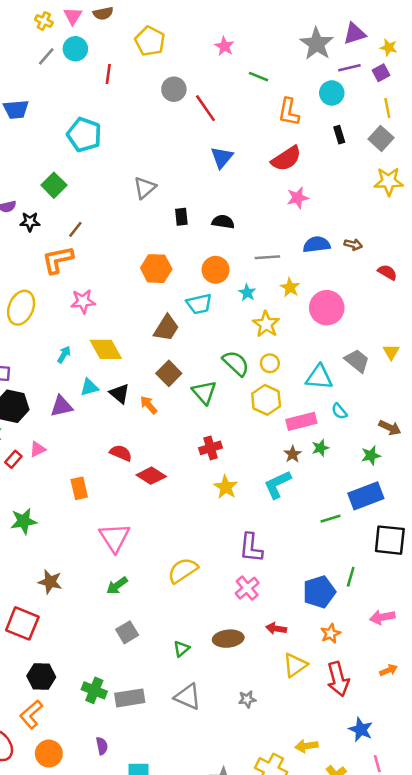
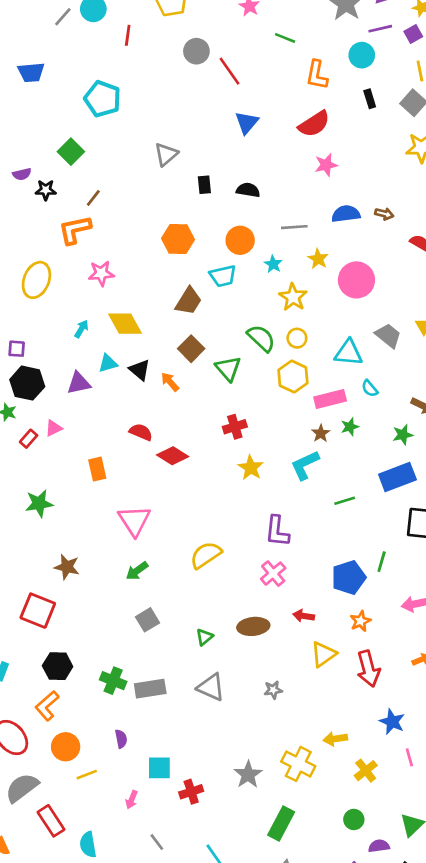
green line: (330, 519) -> (345, 501), moved

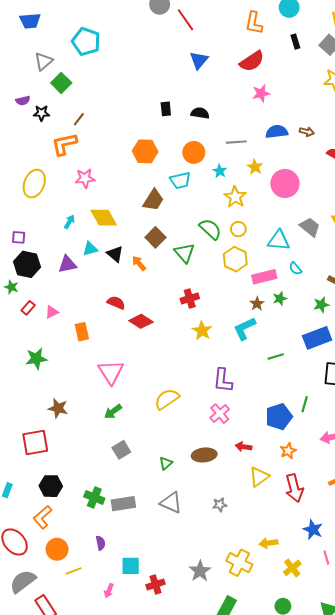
gray triangle: (166, 154) -> (44, 61), moved
pink triangle: (54, 428) -> (52, 312), moved
red square: (38, 611) -> (35, 443), turned -32

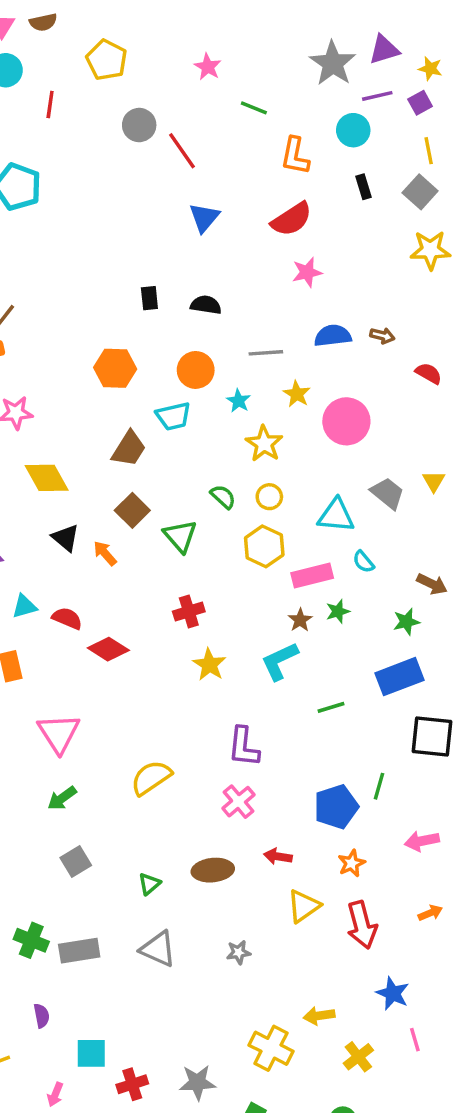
green semicircle: (210, 229) -> (223, 497), size x0.7
cyan triangle: (90, 249) -> (24, 606), moved
gray star: (200, 571) -> (197, 1082), moved, turned 30

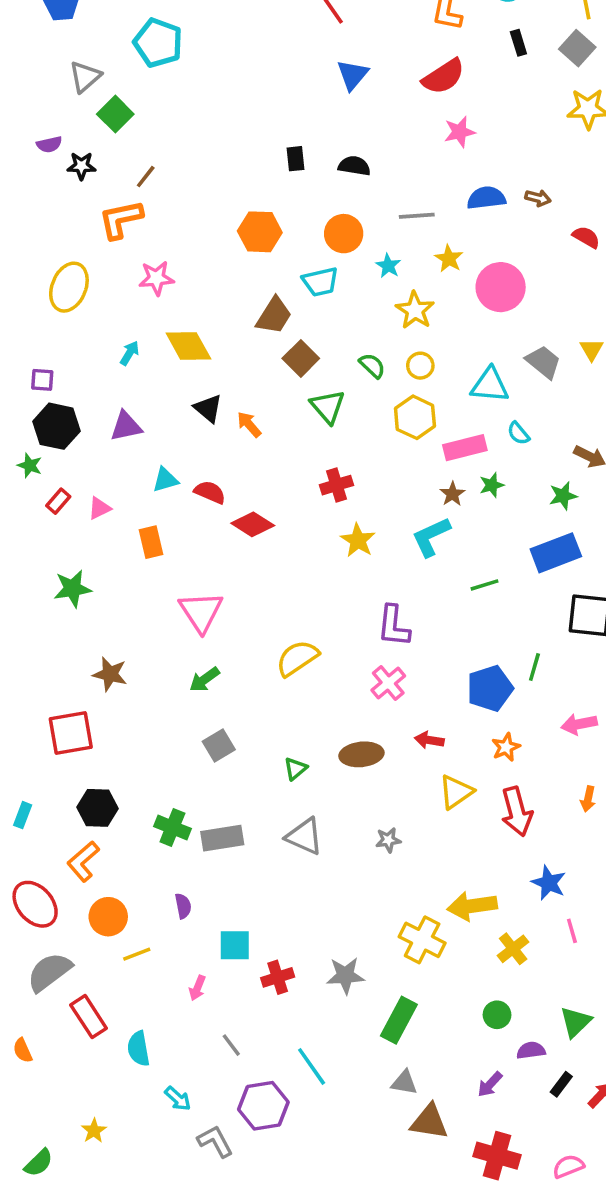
brown square: (132, 510) -> (301, 358), moved
orange arrow: (430, 913) -> (588, 799), turned 125
yellow arrow: (319, 1016) -> (472, 906), size x1.5

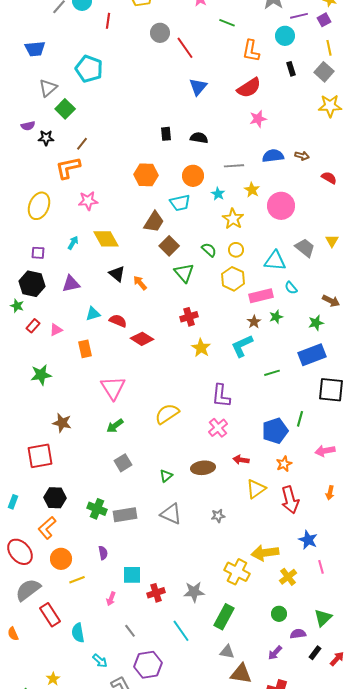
purple square: (42, 380) -> (38, 253), moved
cyan line: (312, 1066) -> (181, 631), moved

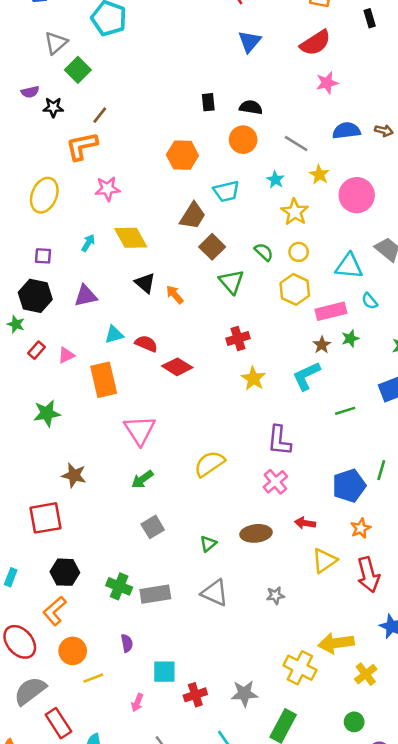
gray line: (234, 166) -> (296, 144), turned 36
orange circle: (193, 176) -> (243, 140), moved
orange rectangle: (85, 349) -> (104, 380), size x1.5

